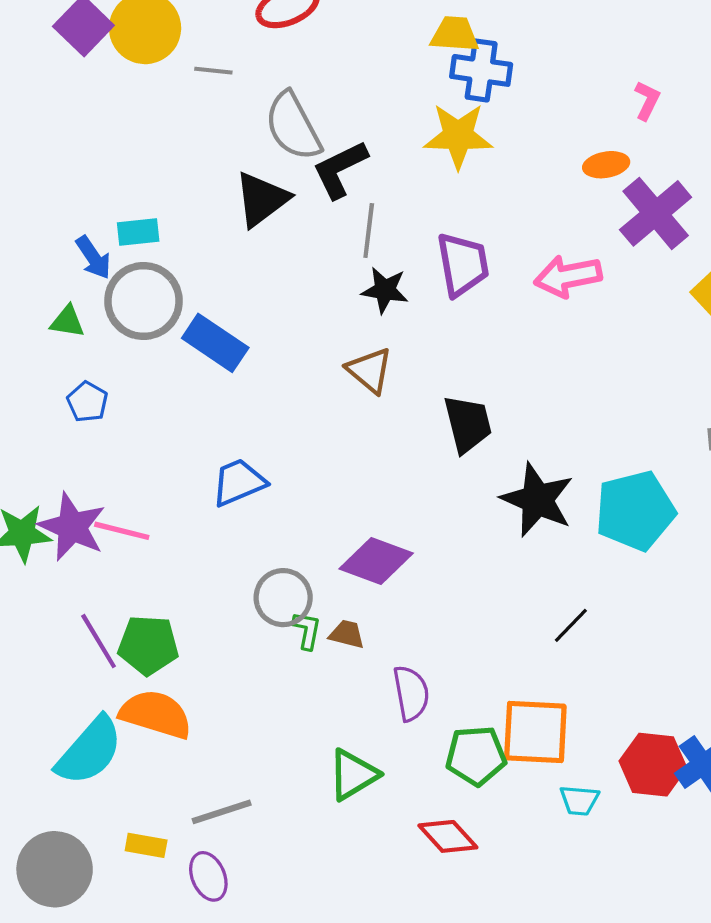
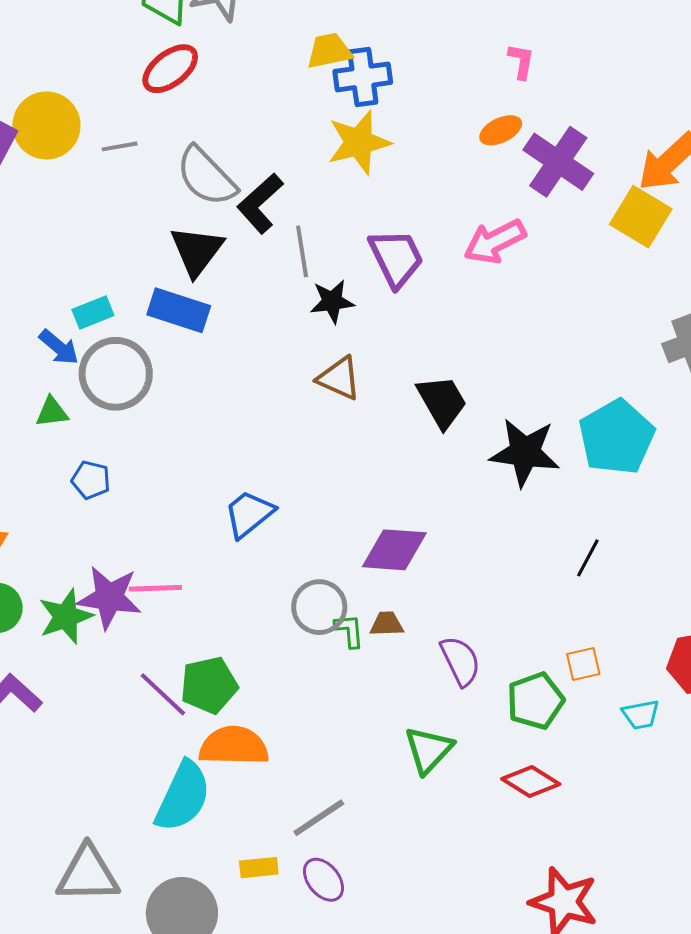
blue rectangle: (215, 343) -> (179, 310), moved
orange square: (535, 732) -> (583, 664), size x0.5

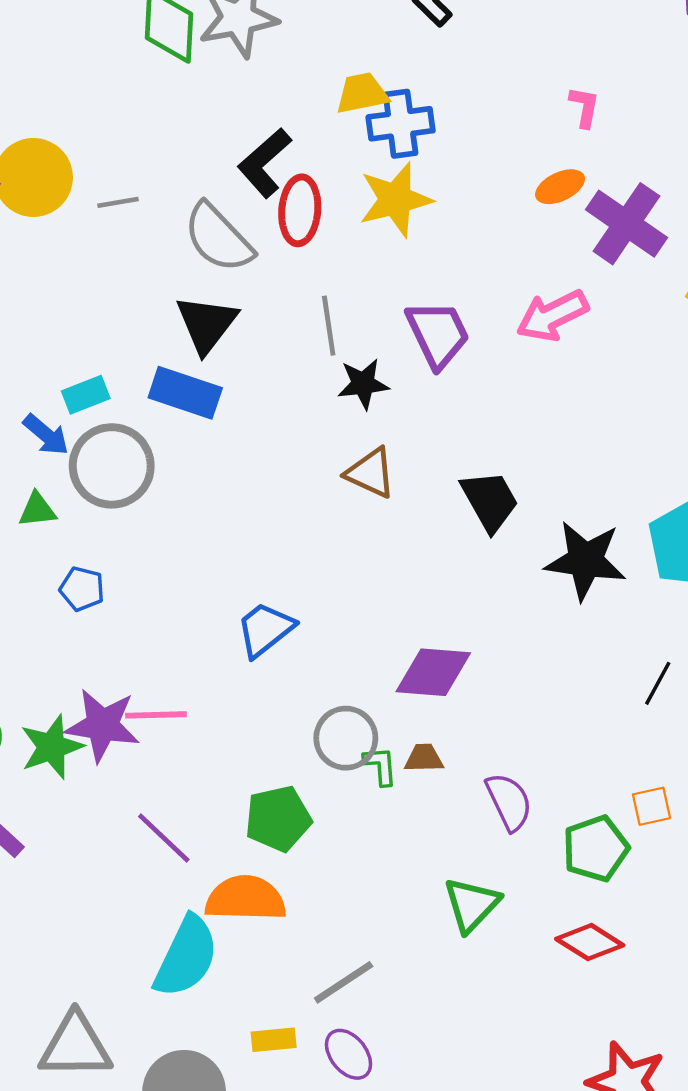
red ellipse: (170, 69) -> (300, 210), moved, turned -48
black L-shape: (260, 203) -> (265, 163), moved
green pentagon: (209, 685) -> (278, 819), moved

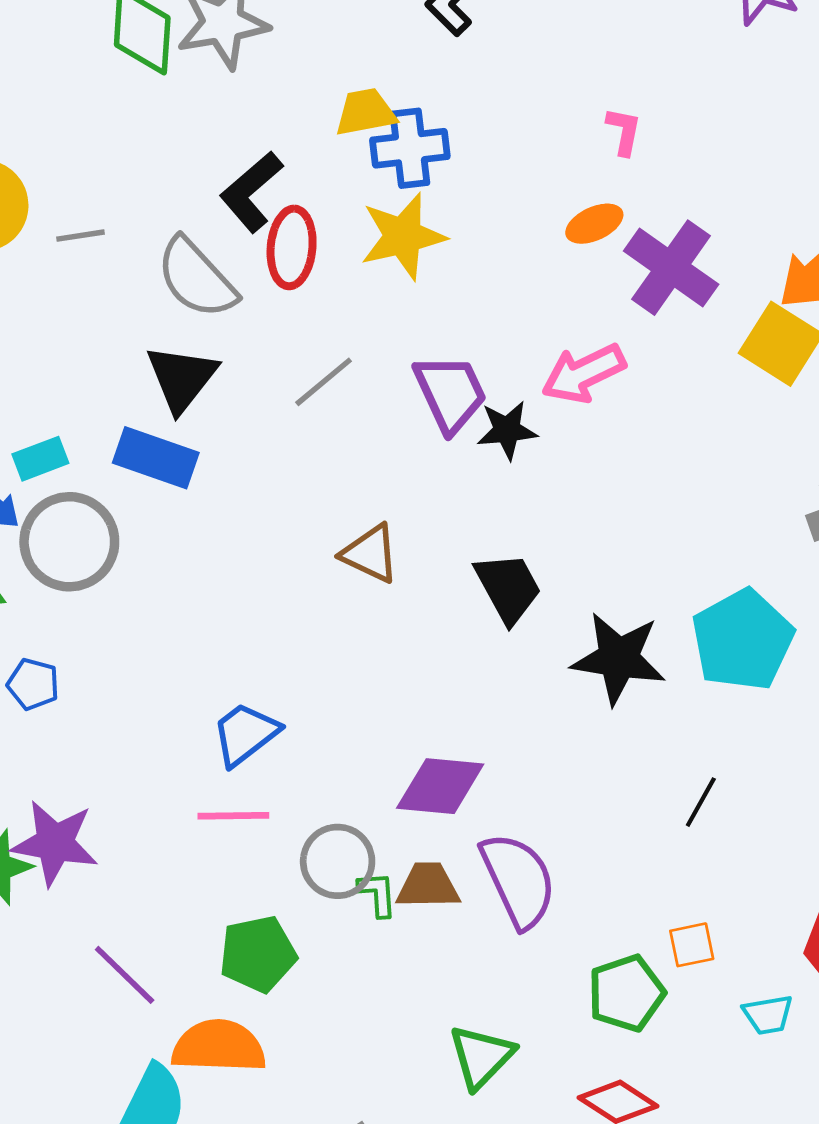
gray line: (329, 326) -> (324, 382), turned 58
black star: (363, 384) -> (507, 430), moved
pink line: (156, 715) -> (233, 816), moved
brown trapezoid: (424, 758) -> (428, 886), size x1.4
purple semicircle: (509, 802) -> (518, 880), moved, size x1.4

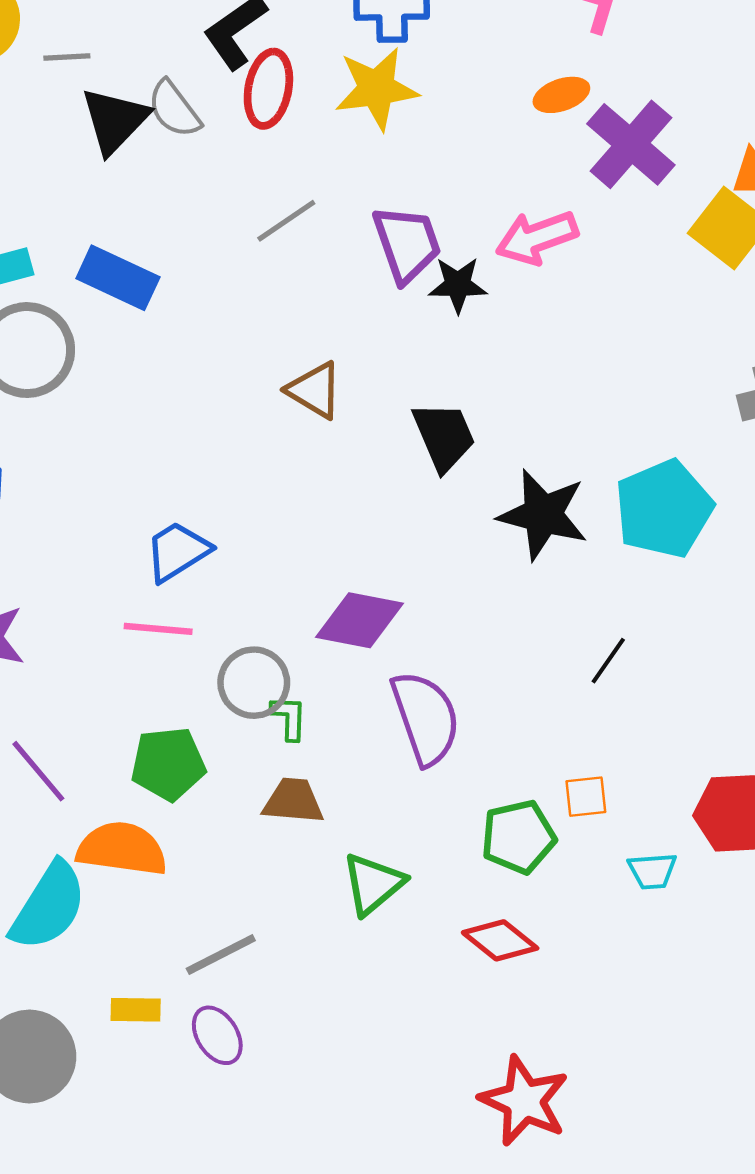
gray semicircle: (196, 278) -> (174, 109), size x0.7
black triangle: (182, 378) -> (115, 120), moved
brown trapezoid: (428, 886) -> (293, 801), moved

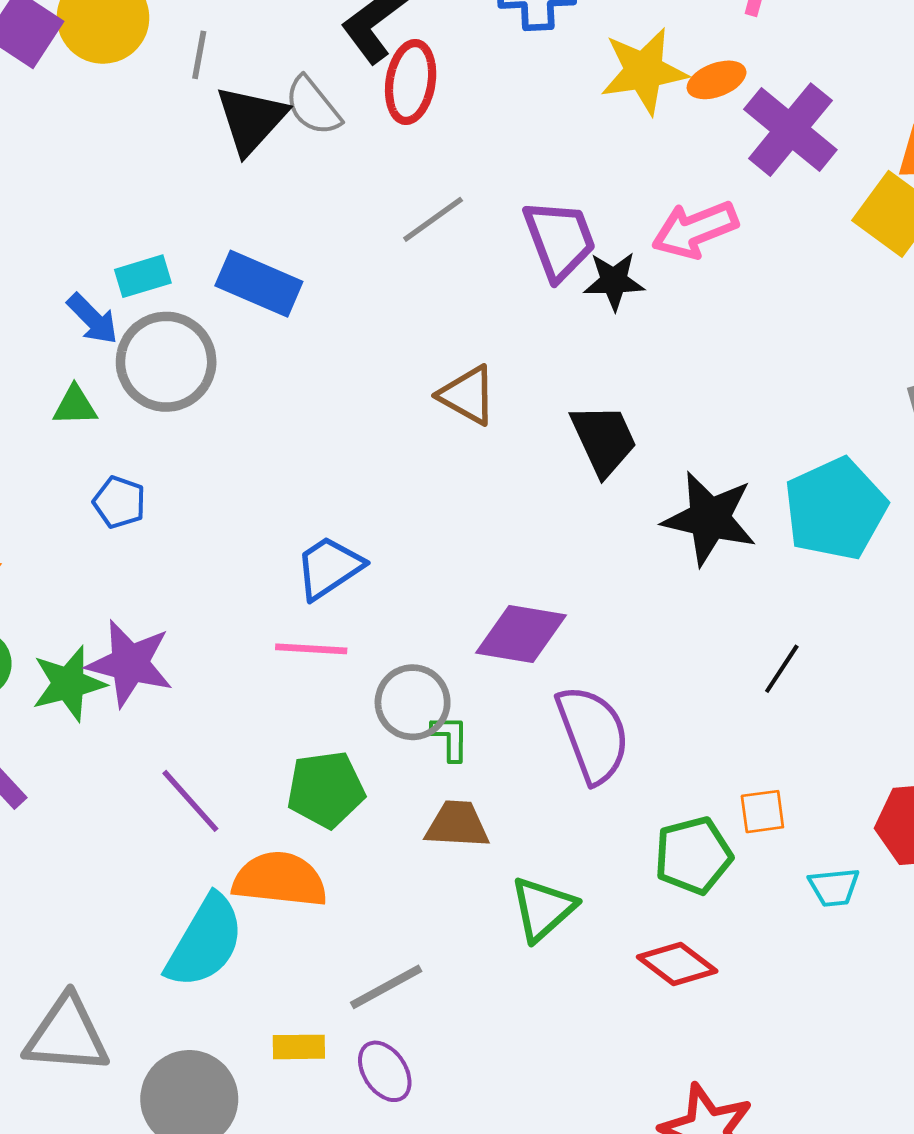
gray line: (67, 57) -> (199, 55), turned -75
yellow star: (376, 89) -> (644, 71), moved

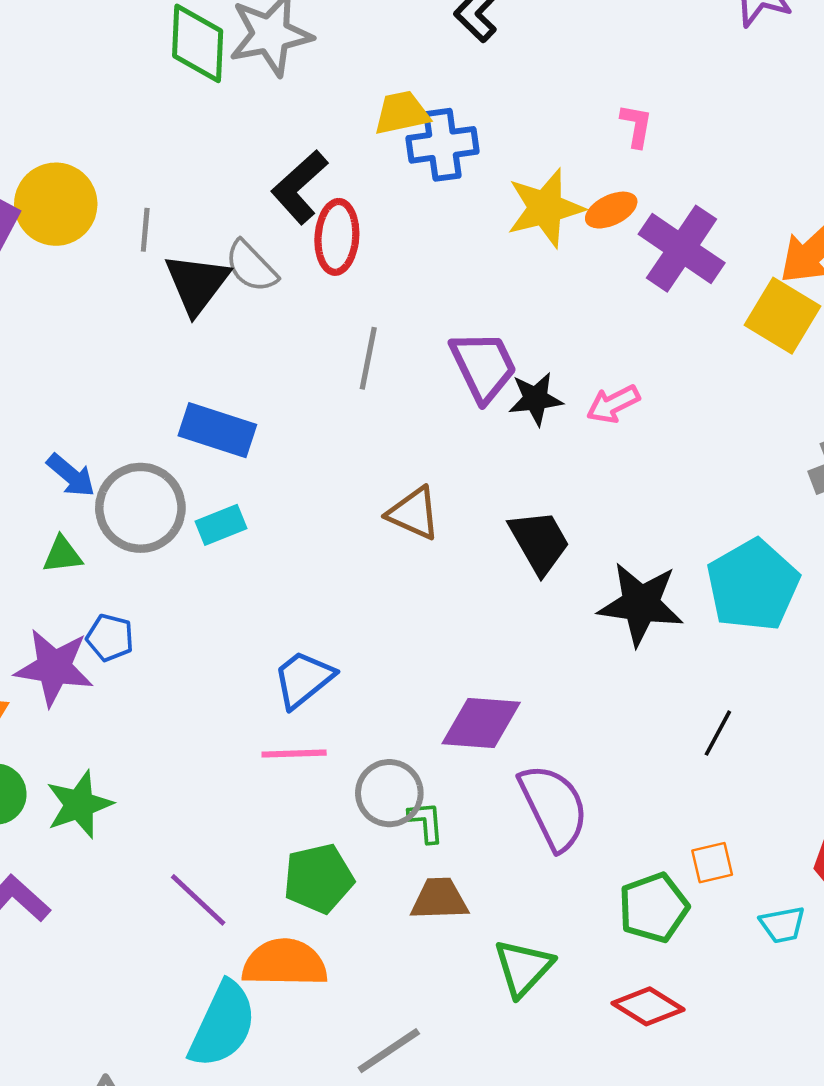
gray line: (433, 219) -> (368, 358), turned -38
pink arrow: (695, 230) -> (613, 404), moved, size x0.7
cyan rectangle: (143, 276) -> (221, 525), moved
purple star: (130, 663) -> (54, 667), moved

